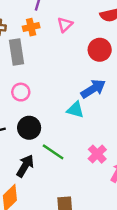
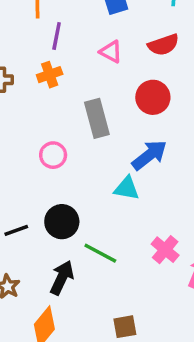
pink triangle: (65, 25) -> (111, 52), moved, turned -42
gray rectangle: (17, 52) -> (97, 118), moved
pink circle: (21, 92) -> (53, 155), moved

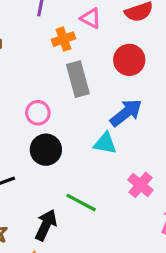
orange cross: (50, 75) -> (64, 39), moved
black circle: (62, 222) -> (46, 150), moved
pink cross: (165, 250) -> (140, 185), moved

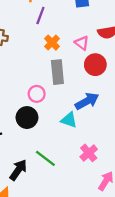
pink triangle: (91, 18) -> (82, 43), moved
orange cross: (64, 39) -> (52, 43), turned -35
pink circle: (38, 113) -> (37, 94), moved

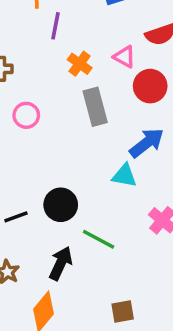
pink circle: (37, 94) -> (26, 115), moved
black circle: (27, 118) -> (61, 205), moved

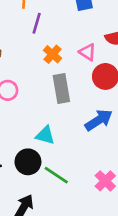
cyan triangle: (124, 176) -> (45, 135), moved
green line: (99, 239) -> (56, 175), moved

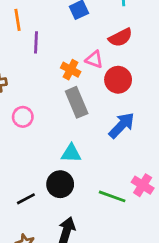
orange cross: (52, 54) -> (71, 70), moved
green line: (56, 175) -> (112, 196), moved

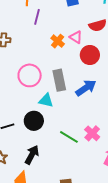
gray rectangle: (77, 102) -> (59, 80), moved
pink circle: (23, 117) -> (30, 75), moved, size x1.5

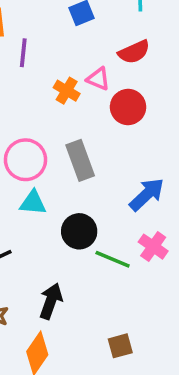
blue arrow: (86, 88) -> (147, 194), moved
cyan triangle: (46, 100) -> (33, 203), moved
black circle: (34, 121) -> (79, 231), moved

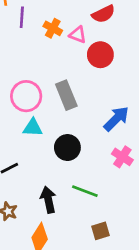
orange cross: (67, 91) -> (53, 28), moved
green line: (113, 259) -> (85, 191), moved
black arrow: (51, 301) -> (48, 200), turned -30

